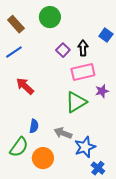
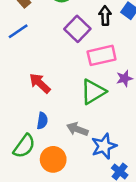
black arrow: (83, 48) -> (105, 16), moved
purple square: (63, 50) -> (77, 29), size x1.5
red arrow: (25, 86) -> (40, 83), moved

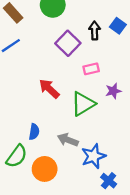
pink rectangle: (102, 55) -> (91, 69), size x0.6
red arrow: (40, 83) -> (49, 89), moved

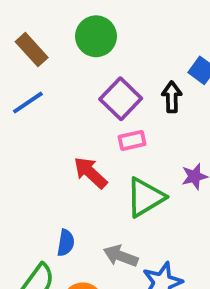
black arrow: (95, 30) -> (172, 97), moved
pink rectangle: (91, 69) -> (132, 140), moved

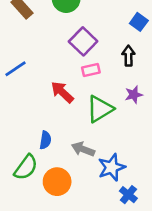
black arrow: (172, 97) -> (128, 56), moved
blue line: (28, 103) -> (16, 69), moved

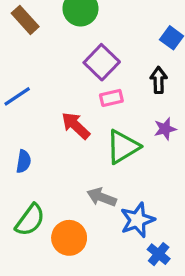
blue semicircle: (45, 140) -> (24, 161), moved

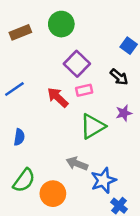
brown rectangle: (25, 20) -> (20, 32), turned -70
black arrow: (159, 80) -> (119, 77), turned 132
red arrow: (76, 126) -> (58, 97), moved

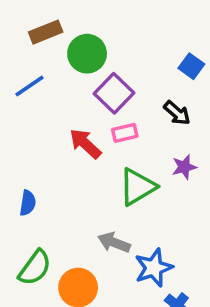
green circle: (61, 24) -> (87, 54), moved
brown rectangle: (20, 32) -> (46, 32), moved
blue line: (14, 89) -> (29, 86), moved

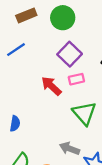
green circle: (87, 54) -> (63, 18), moved
green triangle: (137, 187) -> (84, 113), turned -40

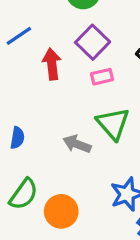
red arrow: (51, 86) -> (52, 64), moved, turned 40
gray arrow: (70, 149) -> (77, 144), moved

